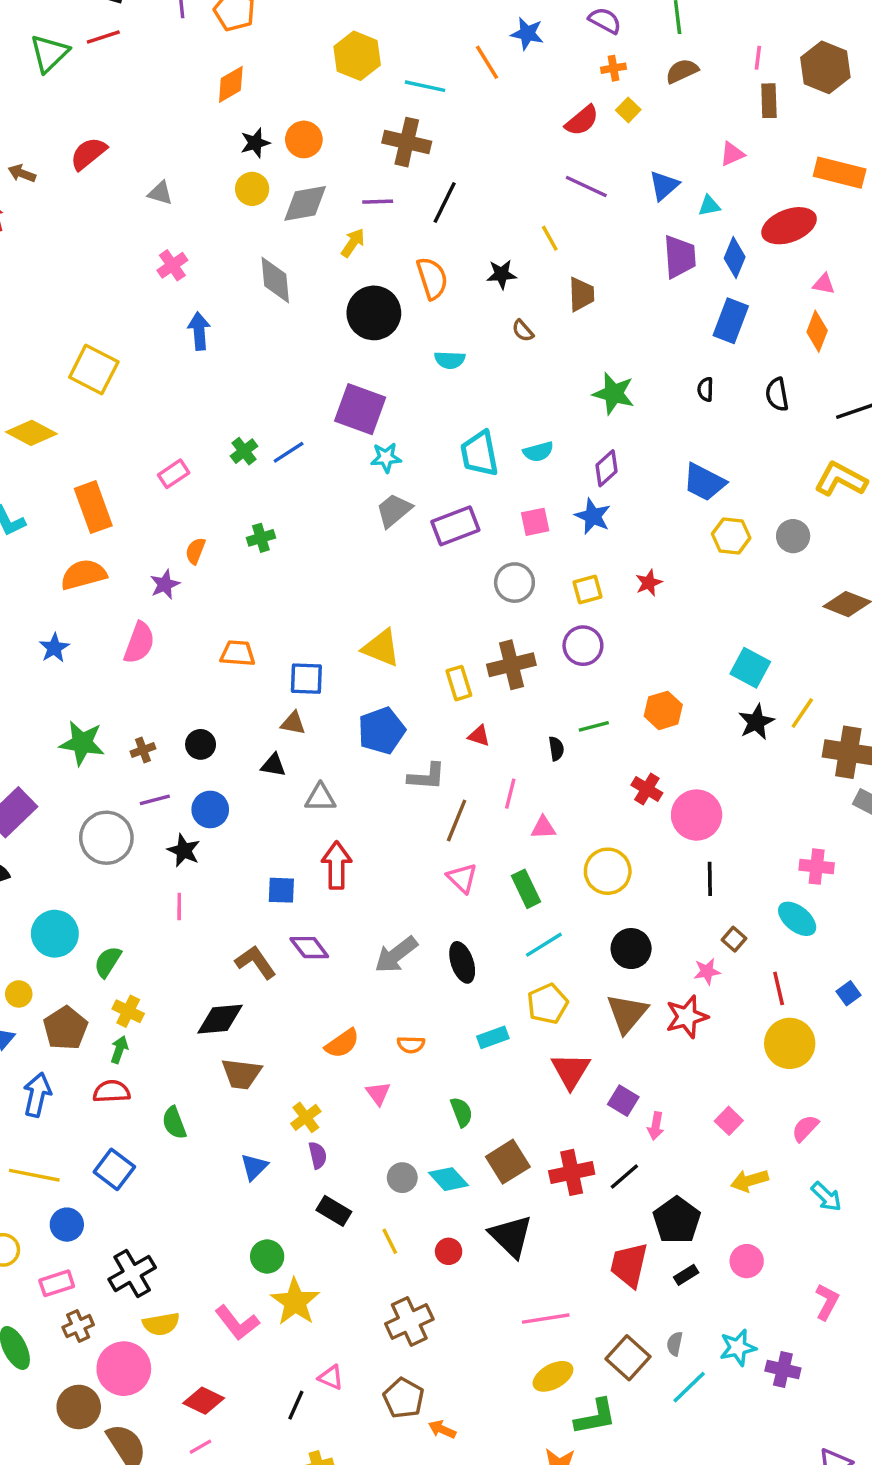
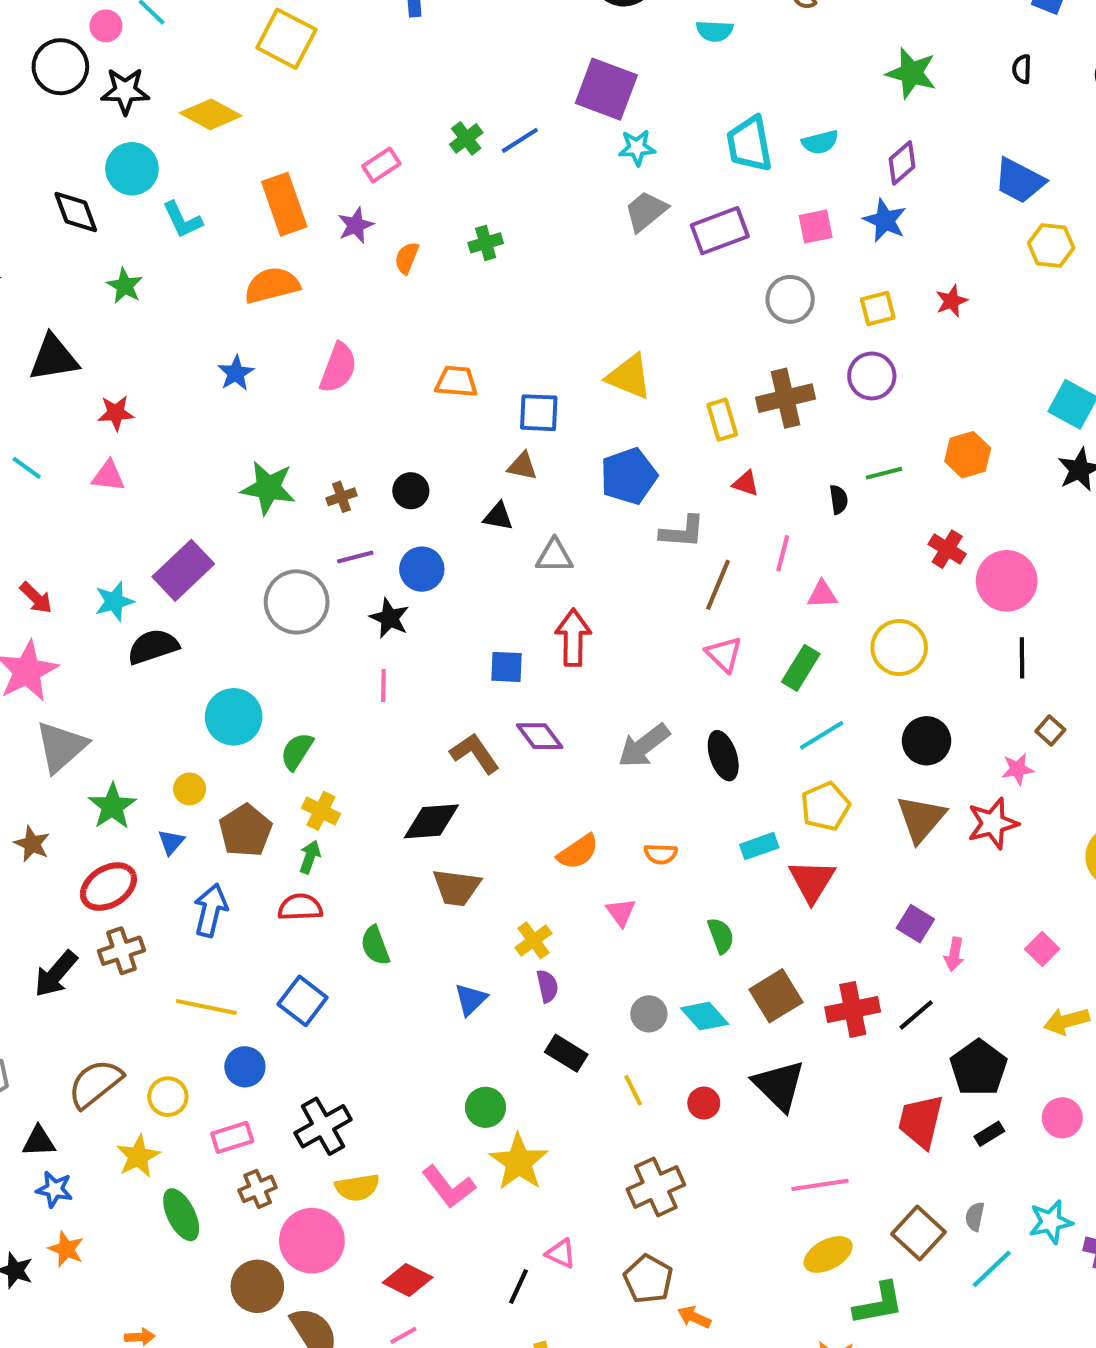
purple star: (165, 584) -> (356, 225), moved
green rectangle: (526, 889) -> (801, 668), turned 57
red triangle: (571, 1071) -> (812, 881), moved

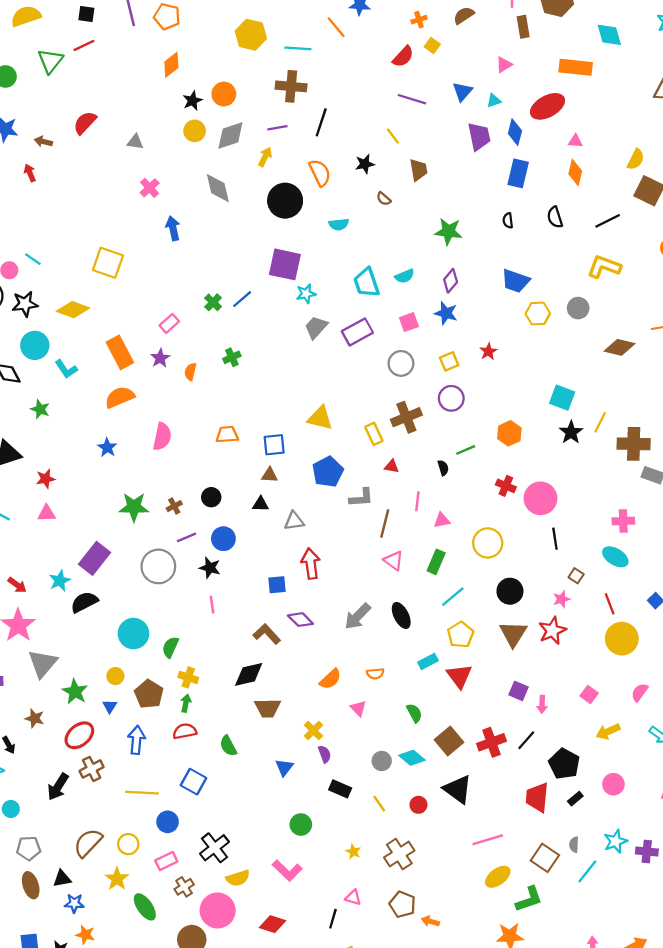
yellow star: (519, 1162) -> (353, 852), moved, size x0.5

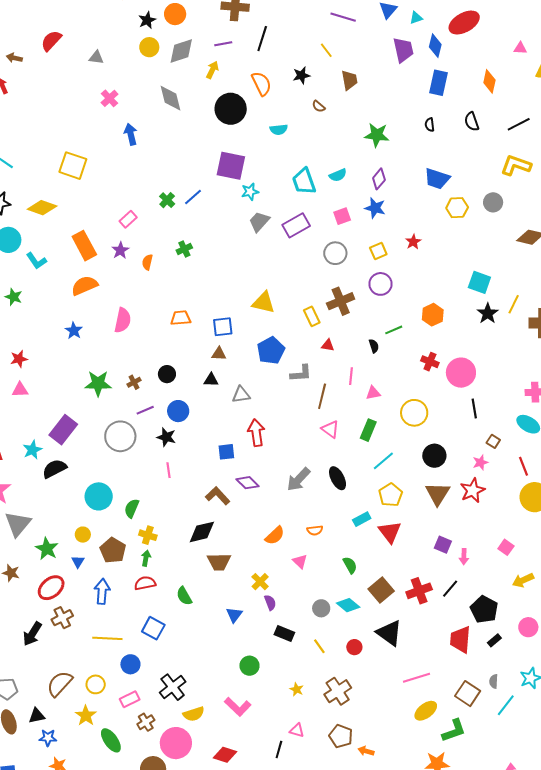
pink triangle: (575, 141) -> (520, 48), moved

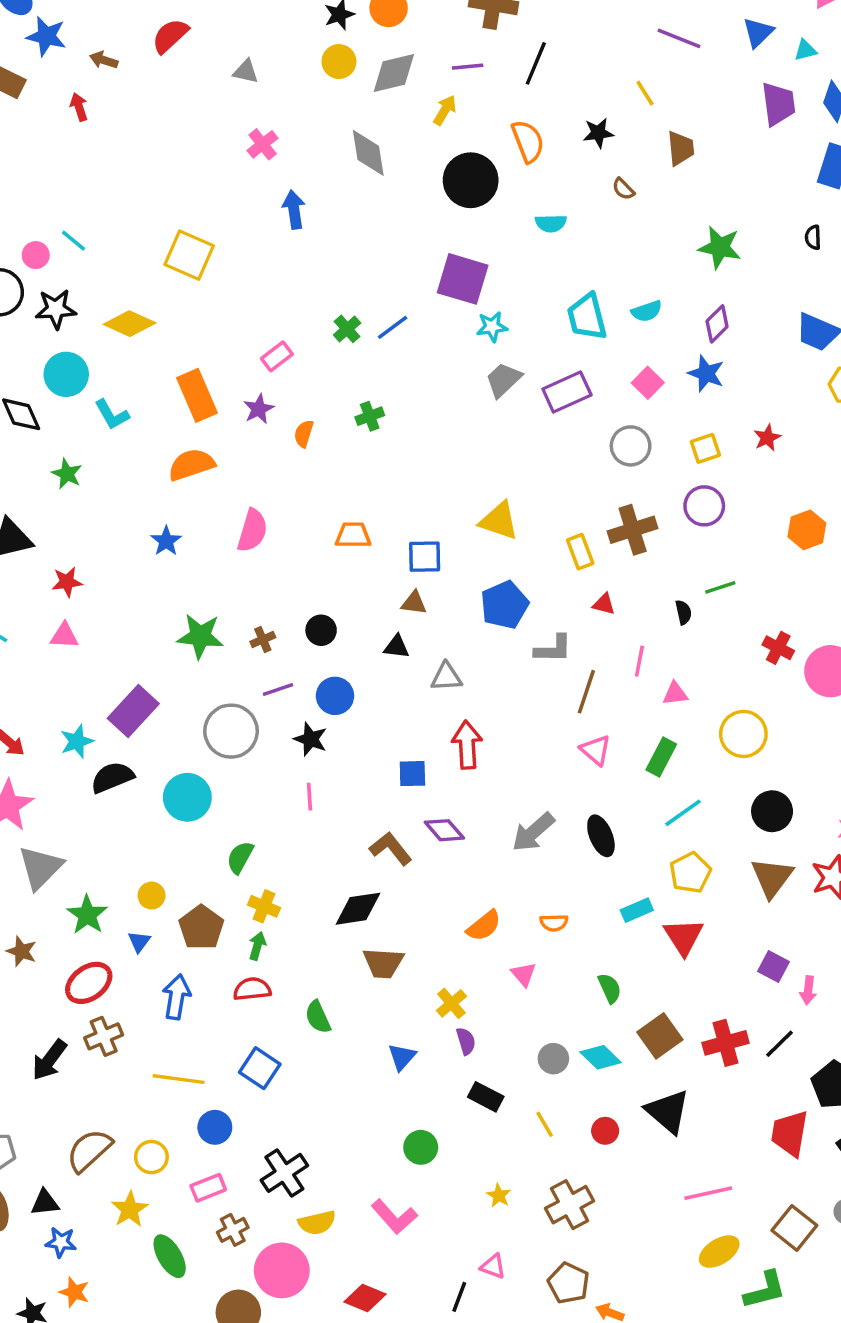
pink square: (342, 216) -> (648, 383), turned -30
orange hexagon: (433, 315) -> (807, 530), moved
cyan circle: (99, 496) -> (187, 797), moved

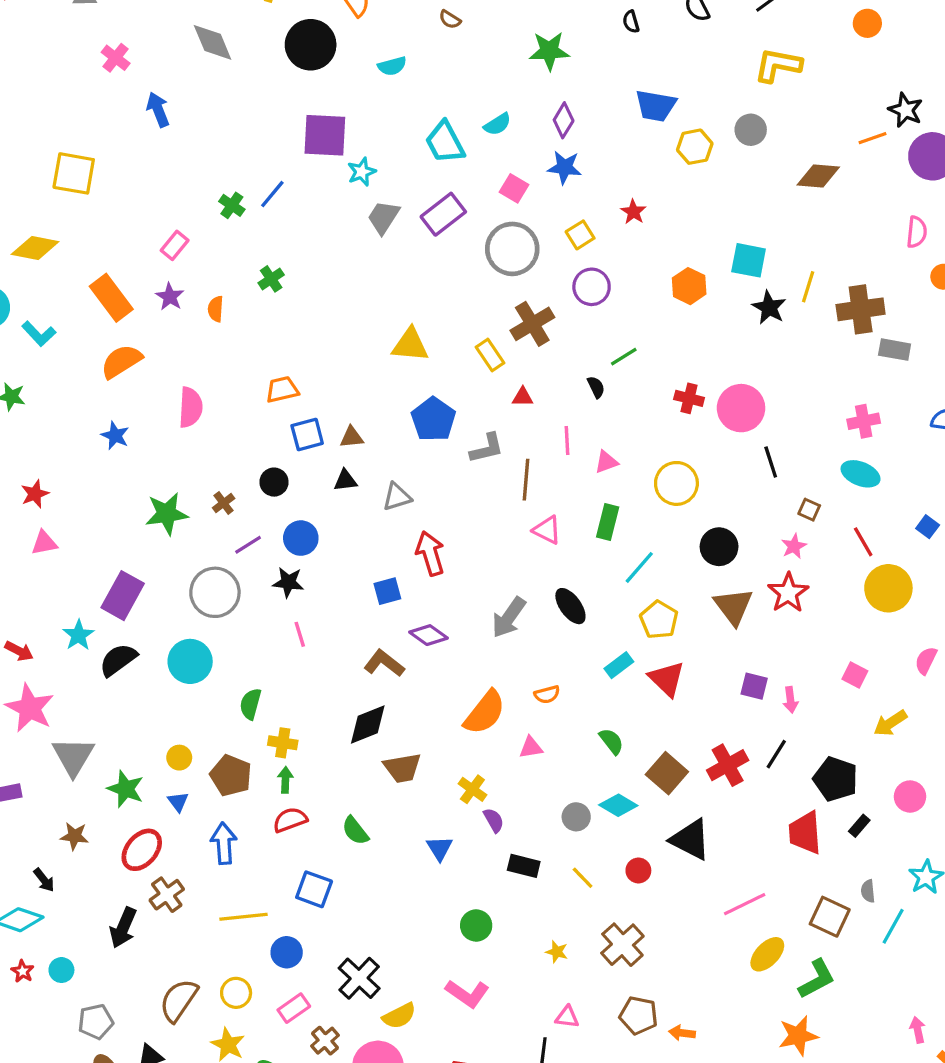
gray circle: (631, 446) -> (512, 249), size x1.4
blue square: (425, 557) -> (307, 434), moved
orange semicircle: (484, 926) -> (485, 712), size x1.4
pink triangle: (524, 974) -> (531, 747), turned -45

